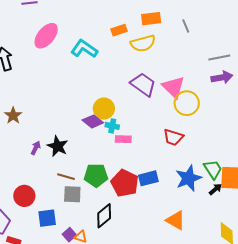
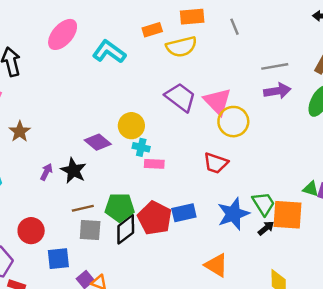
purple diamond: (93, 121) -> (98, 142), moved
brown line: (66, 177) -> (83, 208), turned -30
black diamond: (104, 216) -> (126, 229), moved

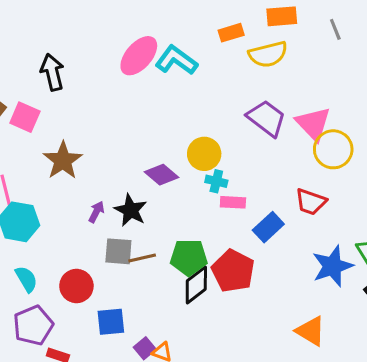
pink ellipse: (63, 34) -> (139, 56), moved
brown star: (20, 132) -> (63, 161), size x1.4
blue rectangle: (184, 213) -> (268, 227), moved, turned -30
gray square: (90, 230) -> (118, 251), moved

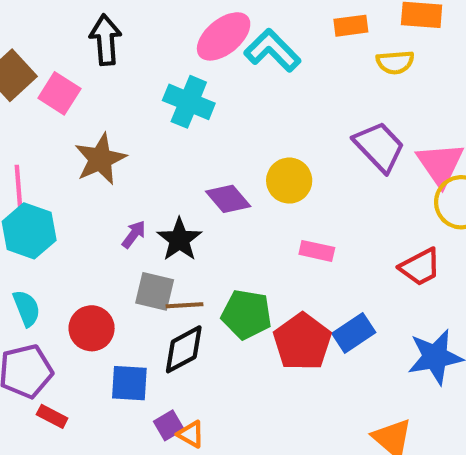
yellow semicircle: (268, 54) -> (395, 62), size x0.7
cyan cross: (216, 181) -> (189, 102), moved, size x1.6
red trapezoid: (311, 202) -> (420, 267), turned -56
blue rectangle: (268, 227) -> (354, 333), moved
black diamond: (196, 285) -> (184, 349), moved

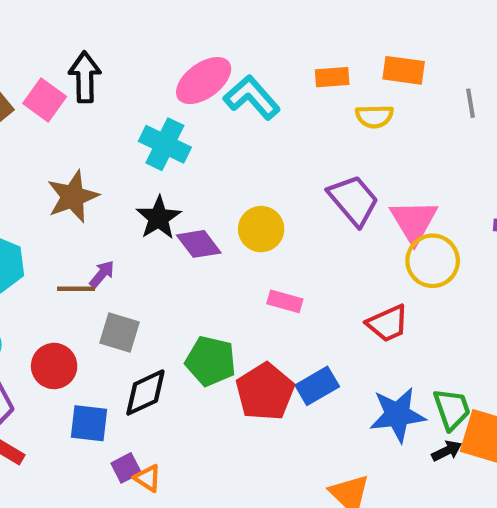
pink square: (59, 93) -> (45, 100), moved
black star: (179, 240) -> (159, 218), moved
brown line: (185, 305) -> (76, 289), moved

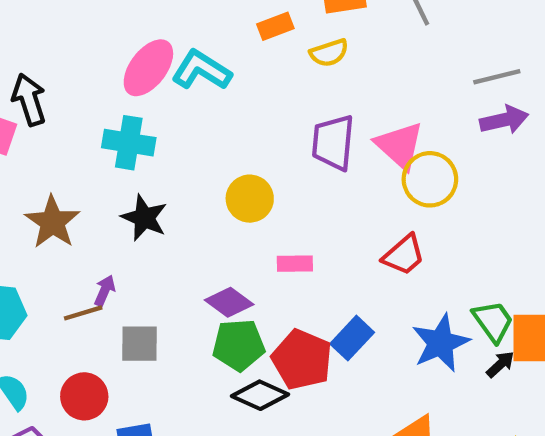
purple trapezoid: (354, 200) -> (333, 142), turned -118
purple diamond: (199, 244) -> (229, 302), moved
black diamond: (145, 392) -> (260, 395), moved, turned 66

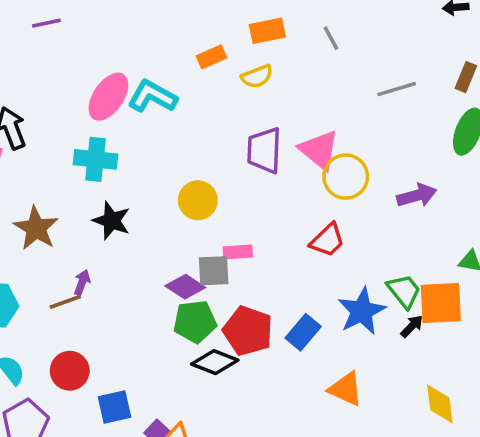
purple arrow: (504, 120) -> (417, 195), moved
blue rectangle: (352, 338) -> (303, 332), moved
gray square: (140, 344) -> (214, 271), moved

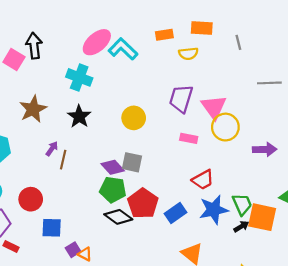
red trapezoid: (327, 240) -> (203, 180), moved
pink rectangle: (238, 252) -> (189, 138), moved
brown line: (65, 302) -> (63, 160), moved, turned -72

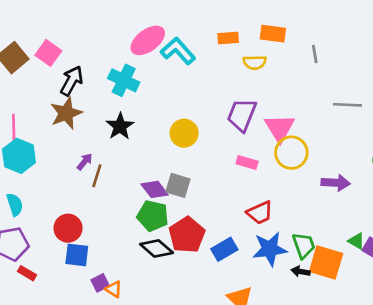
black arrow: (34, 46) -> (72, 81), moved, turned 30
red circle: (31, 199) -> (68, 228), moved
black arrow: (241, 227) -> (301, 271), turned -144

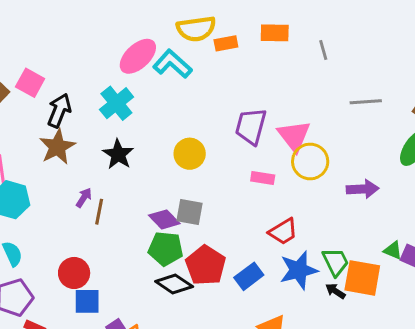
yellow semicircle: (255, 62) -> (196, 29), moved, size x1.5
cyan cross: (124, 80) -> (116, 103), turned 32
black arrow: (301, 271) -> (335, 291), turned 30

